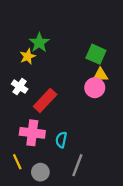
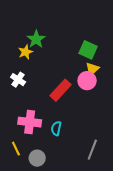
yellow triangle: (101, 75) -> (92, 69), turned -40
red rectangle: (45, 100) -> (60, 90), moved
gray line: (77, 165) -> (92, 150), moved

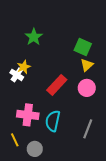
yellow star: (25, 52) -> (24, 67), moved
pink circle: (87, 81) -> (87, 88), moved
cyan semicircle: (56, 128) -> (53, 121), size x1.5
gray line: (92, 150) -> (88, 129), moved

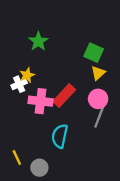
white cross: (17, 75) -> (19, 84), turned 32
pink cross: (28, 115) -> (41, 101), moved
gray line: (88, 129) -> (99, 117), moved

